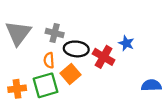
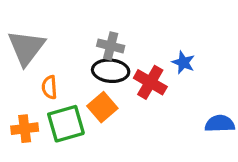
gray cross: (55, 33) -> (111, 46), moved
orange semicircle: (49, 60) -> (49, 87), moved

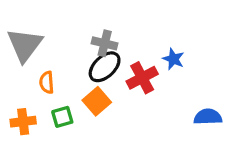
black ellipse: (111, 71) -> (105, 67), turned -48
red cross: (150, 82) -> (142, 78), turned 32
green square: (66, 124) -> (62, 117), size x0.6

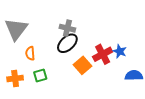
blue star: (173, 59) -> (120, 51), moved
red cross: (142, 78) -> (103, 54), moved
orange square: (97, 101) -> (82, 65), moved

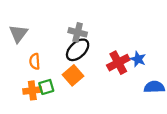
gray triangle: (16, 29) -> (18, 34), size x0.7
orange square: (82, 65) -> (73, 75), moved
orange cross: (15, 78) -> (32, 90), moved

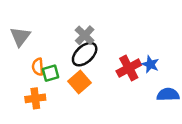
gray cross: (78, 32) -> (85, 35), turned 30
green square: (46, 87) -> (50, 73), moved

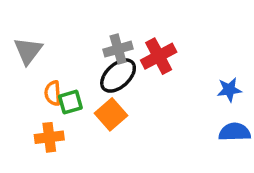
gray cross: (85, 35) -> (118, 49), turned 30
blue star: (150, 64) -> (229, 90), moved, turned -30
red cross: (129, 68) -> (159, 56), moved

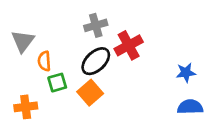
gray cross: (118, 49) -> (96, 25), moved
orange semicircle: (53, 93) -> (44, 61), moved
orange cross: (49, 137) -> (26, 107), moved

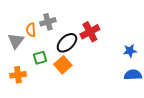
gray cross: (96, 25) -> (48, 22), moved
gray triangle: (23, 41) -> (16, 41), moved
orange semicircle: (44, 61) -> (31, 30), moved

